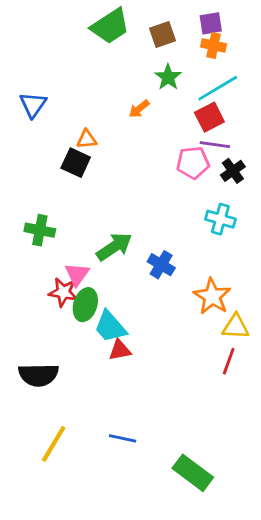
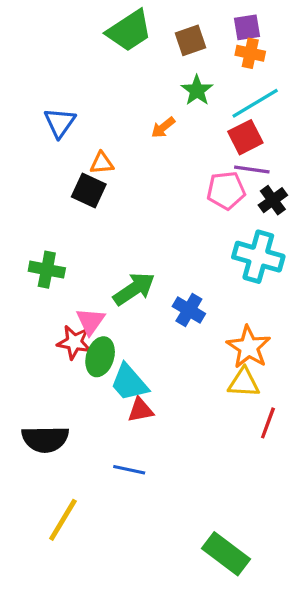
blue triangle: (33, 105) -> (60, 123), moved
cyan cross: (220, 219) -> (258, 257), size x1.4
yellow triangle: (236, 327) -> (244, 383), moved
blue line: (123, 438) -> (129, 470), moved

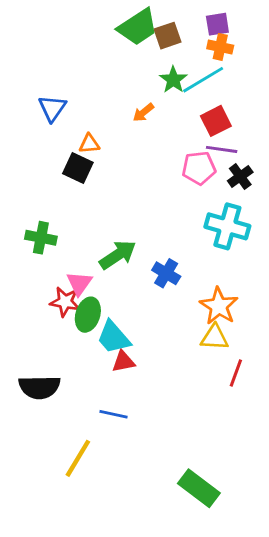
green trapezoid: (129, 31) -> (138, 27), moved
cyan line: (255, 103) -> (203, 80), moved
yellow line: (63, 520) -> (78, 458), moved

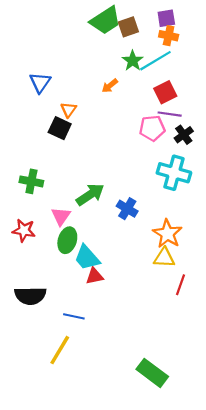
orange triangle: (89, 144) -> (68, 110), turned -49
red star: (65, 302) -> (24, 230), moved
blue line: (113, 414) -> (74, 316), moved

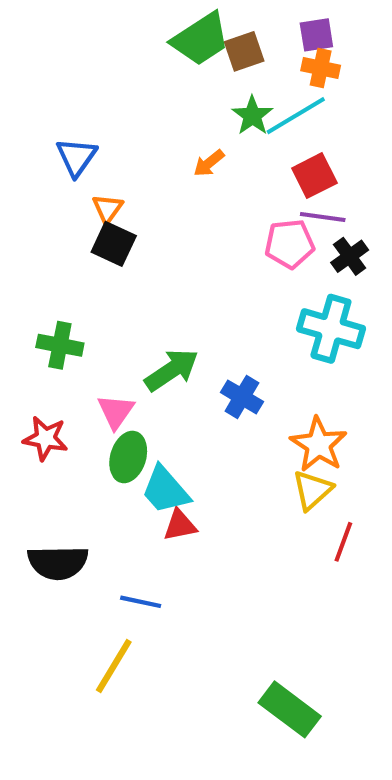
orange triangle: (68, 110) -> (108, 209), moved
yellow triangle: (164, 258) -> (312, 490), turned -45

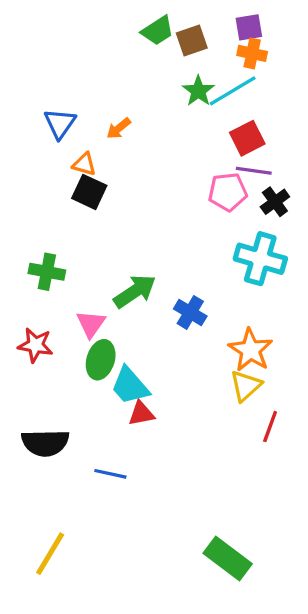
green trapezoid: (201, 39) -> (158, 31), size x0.7
orange arrow: (209, 163) -> (119, 128), moved
orange triangle: (108, 209) -> (84, 164), turned -50
yellow line: (114, 666) -> (50, 554), moved

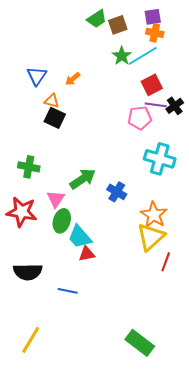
black cross: (275, 202) -> (175, 106), moved
red star: (35, 345) -> (22, 212), size x1.4
yellow triangle: (246, 386) -> (151, 237), size x1.4

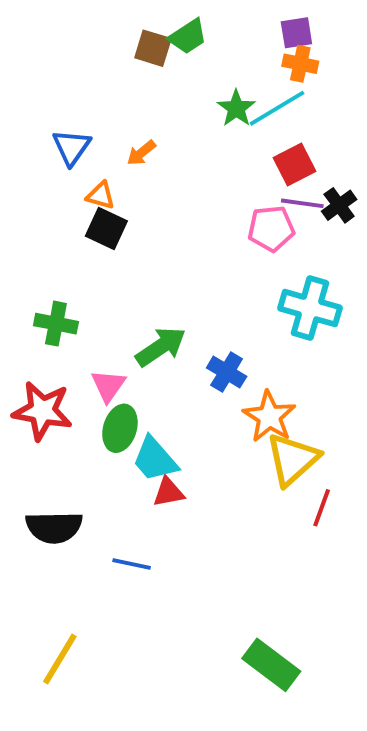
brown square: (118, 25) -> (153, 48), moved, turned 36
orange star: (154, 215) -> (269, 417), moved

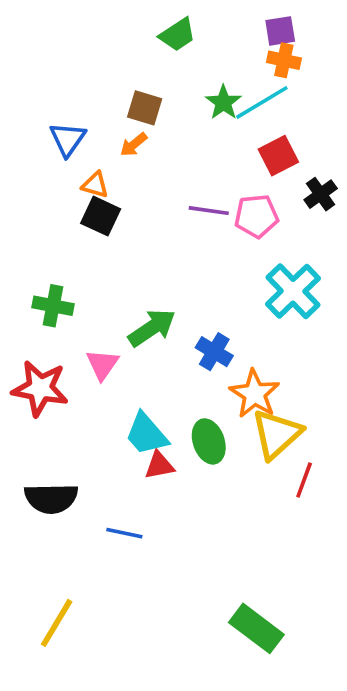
brown square: (153, 48) -> (145, 108), moved
purple line: (302, 203) -> (209, 211), moved
cyan cross: (310, 308) -> (293, 291), turned 30
green ellipse: (120, 428) -> (209, 441), moved, turned -36

